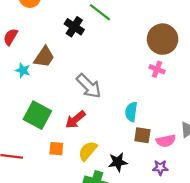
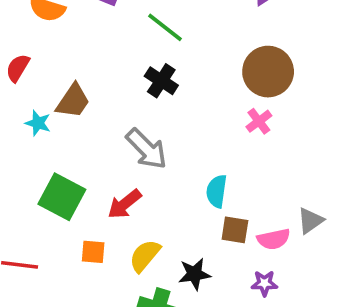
black cross: (74, 27) -> (161, 81), moved
pink cross: (157, 69) -> (259, 121), turned 32

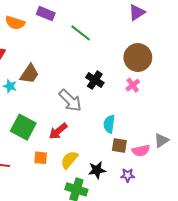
black cross: (161, 81) -> (95, 80), moved
purple star: (264, 283) -> (128, 175), moved

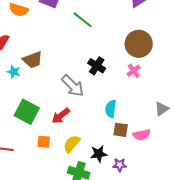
brown trapezoid: (29, 74) -> (33, 60), turned 35
gray triangle: (161, 140) -> (162, 109), moved
purple star: (128, 175) -> (120, 165), moved

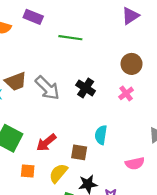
green line: (83, 20) -> (70, 38), turned -30
brown circle: (139, 44) -> (132, 64), size x0.7
gray arrow: (73, 86) -> (47, 88), moved
brown square: (121, 130) -> (79, 152), moved

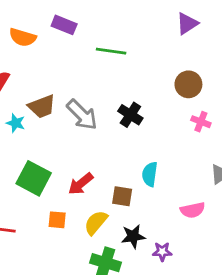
pink cross: (126, 93) -> (201, 122), moved, turned -32

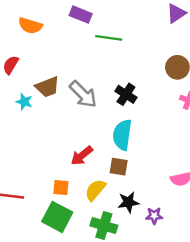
purple rectangle: (64, 25) -> (81, 15), moved
cyan semicircle: (150, 174) -> (122, 135), moved, size x1.4
green square: (34, 178) -> (57, 217), moved

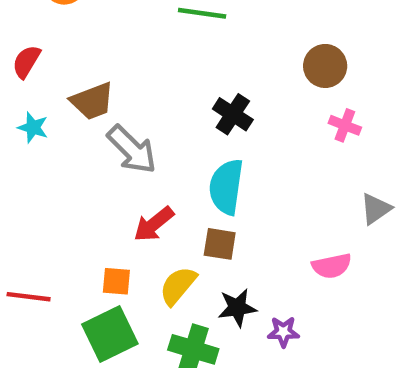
gray arrow: (83, 94) -> (132, 149), moved
cyan star: (24, 102) -> (33, 127), moved
green square: (57, 217) -> (110, 334), turned 36

